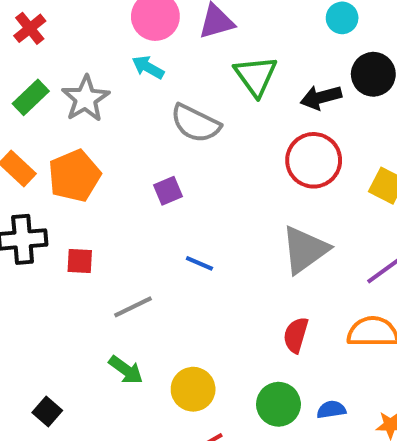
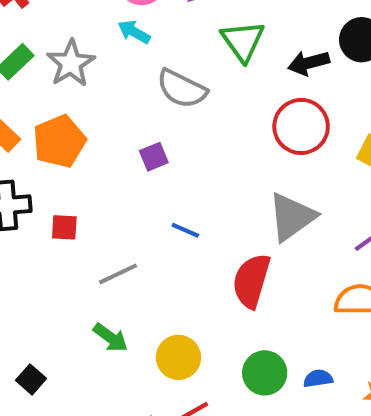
red semicircle: (296, 335) -> (251, 281), moved, size x1.5

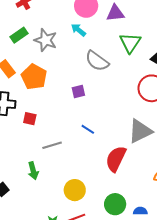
gray star: (71, 63) -> (46, 40), turned -30
orange pentagon: (59, 141) -> (34, 77), turned -30
green arrow: (111, 338) -> (33, 171), moved, turned 30

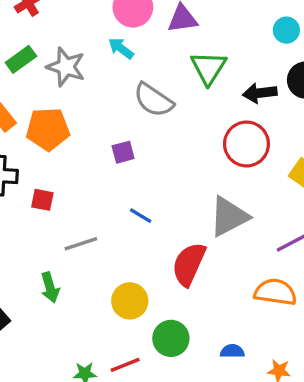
orange pentagon: (34, 77) -> (48, 129), turned -30
yellow circle: (75, 190) -> (130, 301), moved
green circle: (115, 204) -> (171, 338), moved

